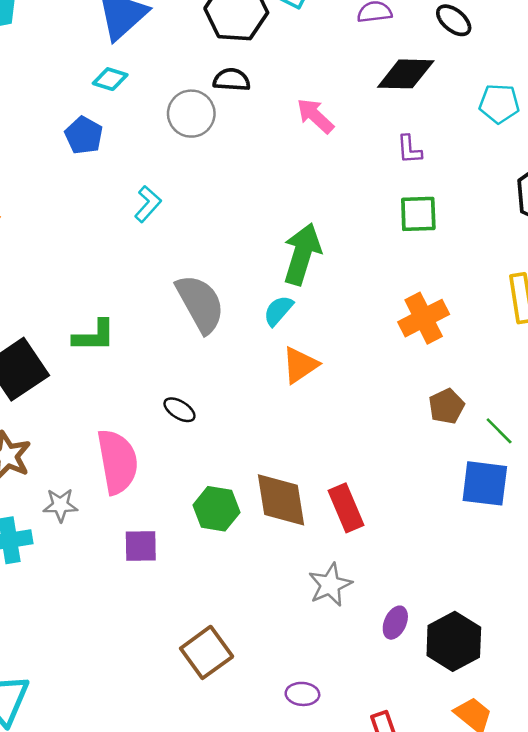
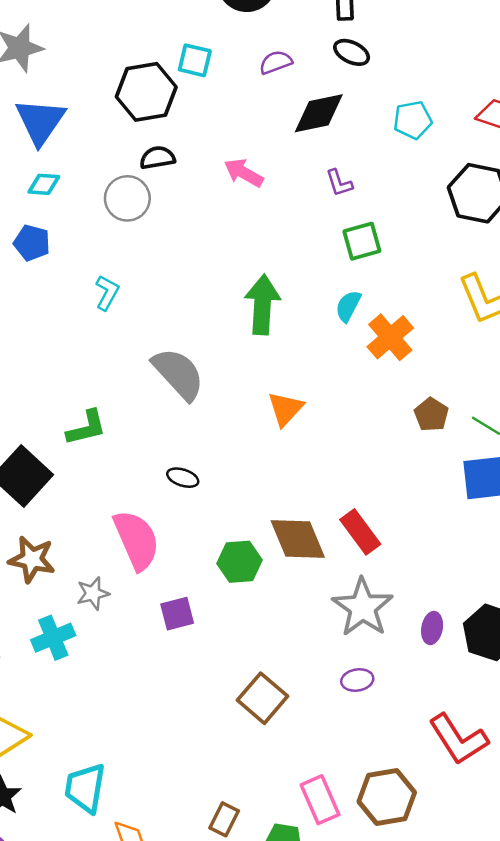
cyan semicircle: (278, 311) -> (348, 306), moved
gray star: (330, 585) -> (363, 607), size x1.4
purple ellipse: (302, 694) -> (357, 680), moved

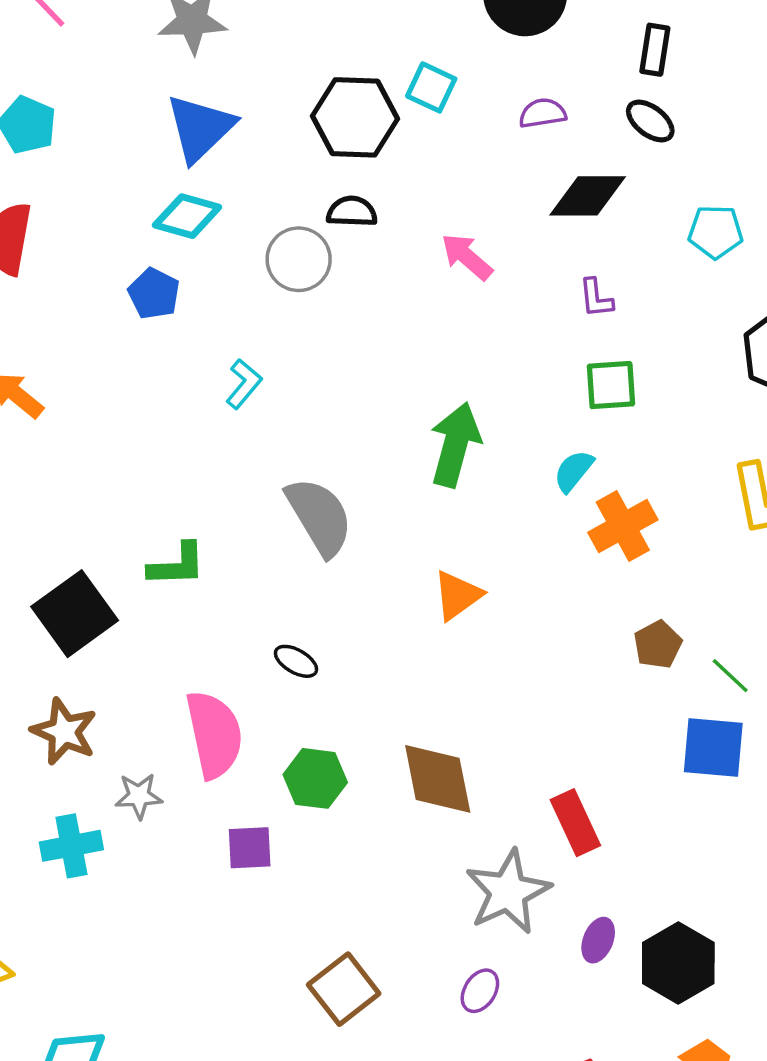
cyan diamond: (44, 184) -> (187, 216), size x1.4
red rectangle: (360, 532) -> (575, 823), moved
green hexagon: (240, 562) -> (315, 778), moved
purple ellipse: (357, 680) -> (480, 991), turned -60

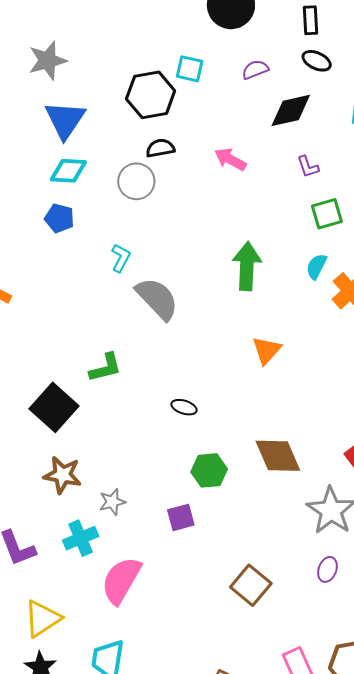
gray semicircle: (319, 516) -> (157, 299), moved
pink semicircle: (214, 734) -> (121, 580), moved, turned -126

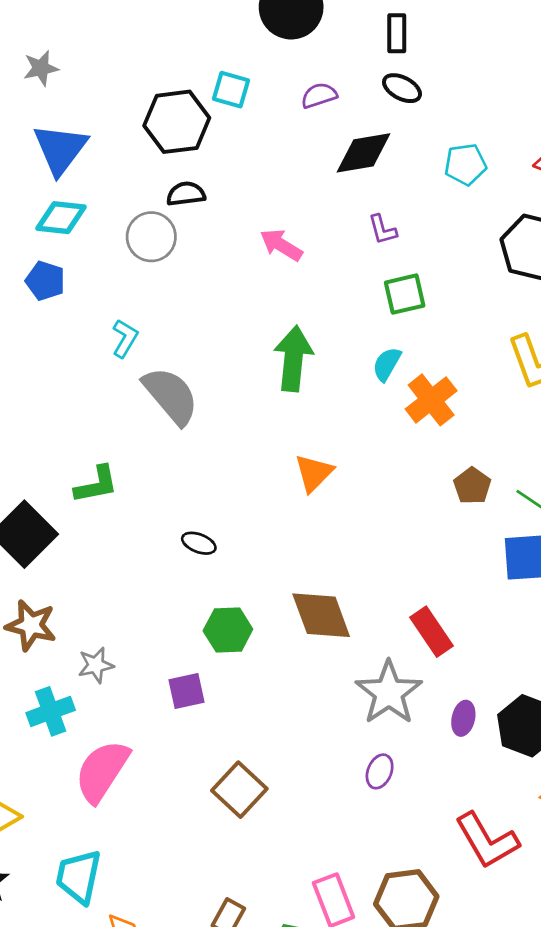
gray star: (47, 61) -> (41, 68), size x0.7
pink arrow: (230, 159) -> (281, 245), moved
brown square: (251, 585) -> (239, 790), moved

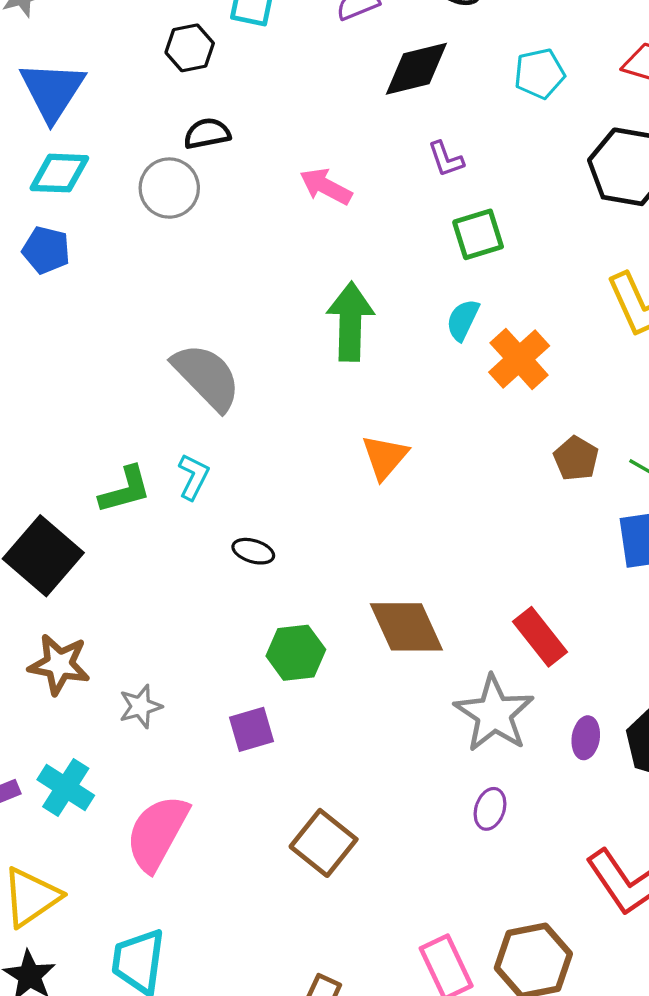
black hexagon: (177, 122) -> (190, 48), size x0.6
cyan L-shape: (125, 338) -> (193, 477), moved
cyan cross: (51, 711) -> (66, 788), moved, turned -33

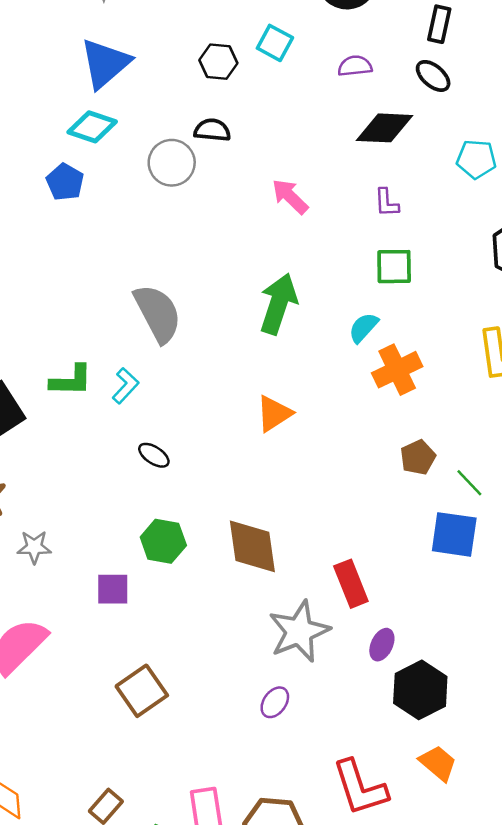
purple ellipse: (586, 738) -> (382, 645), moved

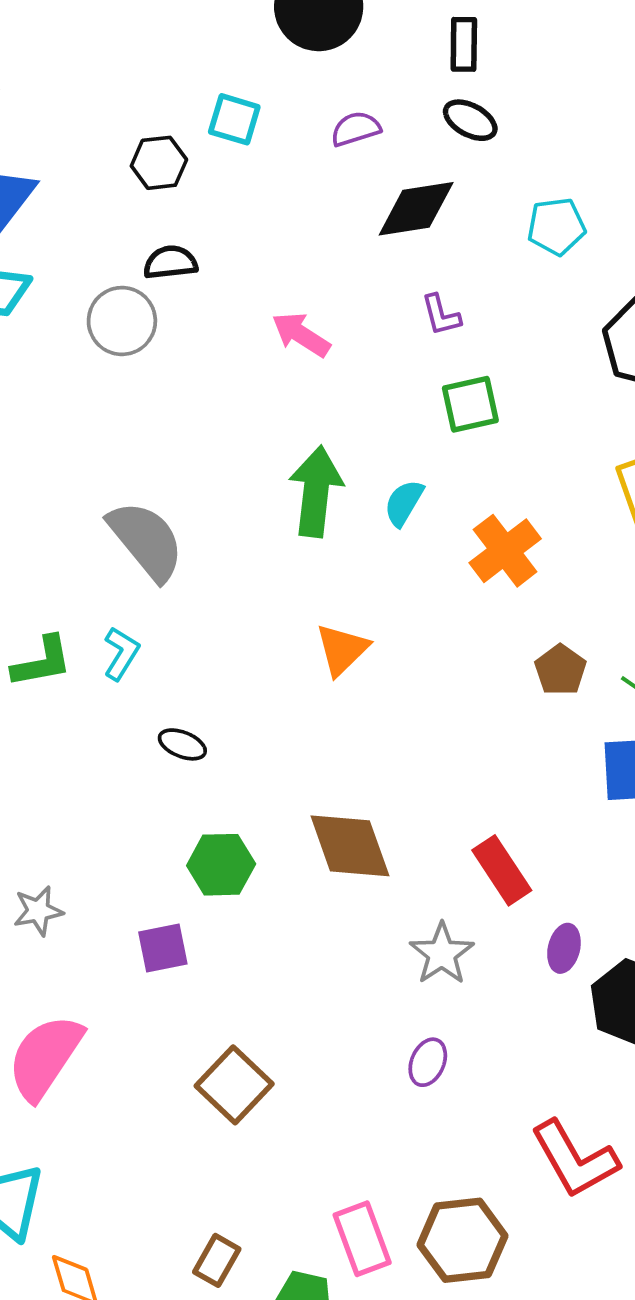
cyan semicircle: (363, 328) -> (404, 503), moved
gray star: (299, 631) -> (442, 954), size x0.7

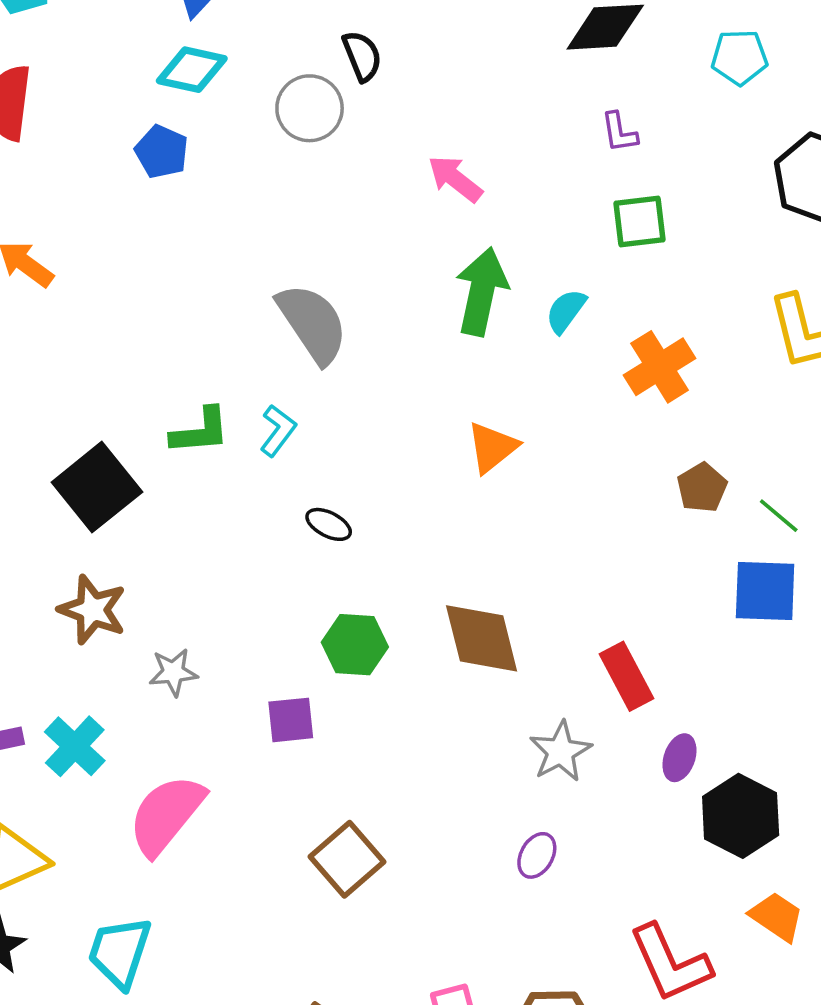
black semicircle: (170, 262) -> (362, 56), turned 69
pink arrow: (301, 334) -> (455, 179), moved

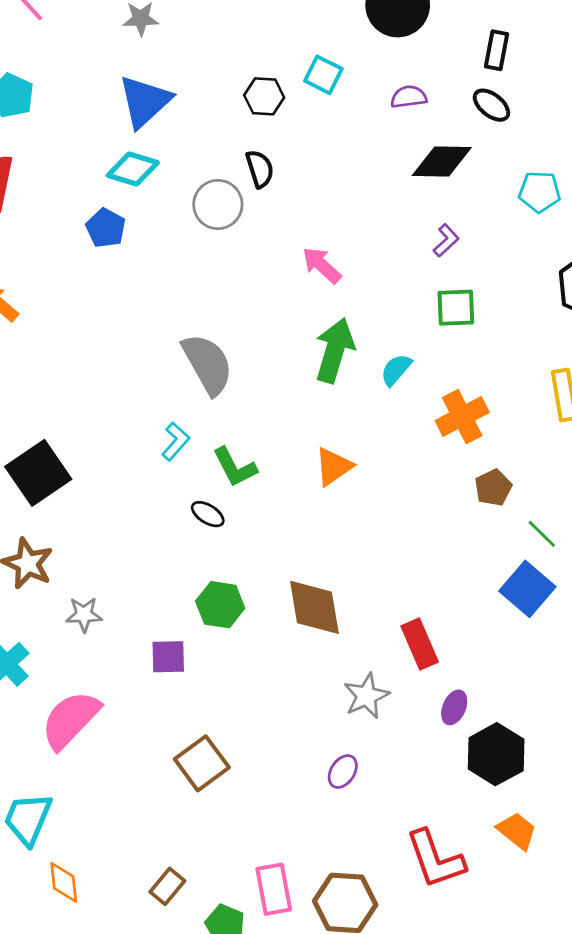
purple L-shape: (619, 132) -> (446, 240), turned -128
green L-shape: (200, 431) -> (235, 467), moved, turned 63
brown pentagon: (702, 488) -> (493, 488), moved
blue square: (765, 591) -> (527, 589), turned 34

